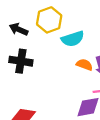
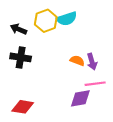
cyan semicircle: (73, 39) -> (67, 19), moved

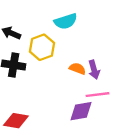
yellow hexagon: (46, 21) -> (42, 47), moved

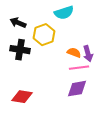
pink line: (98, 95) -> (79, 68), moved

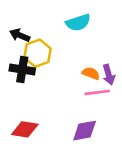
yellow hexagon: (44, 35) -> (37, 53), moved
purple diamond: (77, 89) -> (85, 131), moved

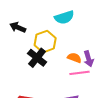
yellow hexagon: (37, 53) -> (45, 42), moved
black cross: (22, 70) -> (37, 58), moved, turned 30

